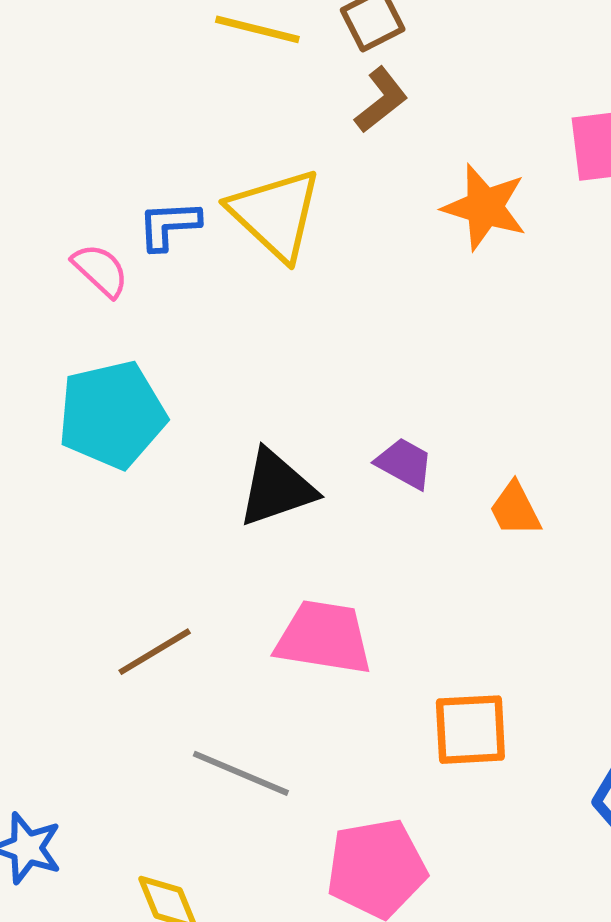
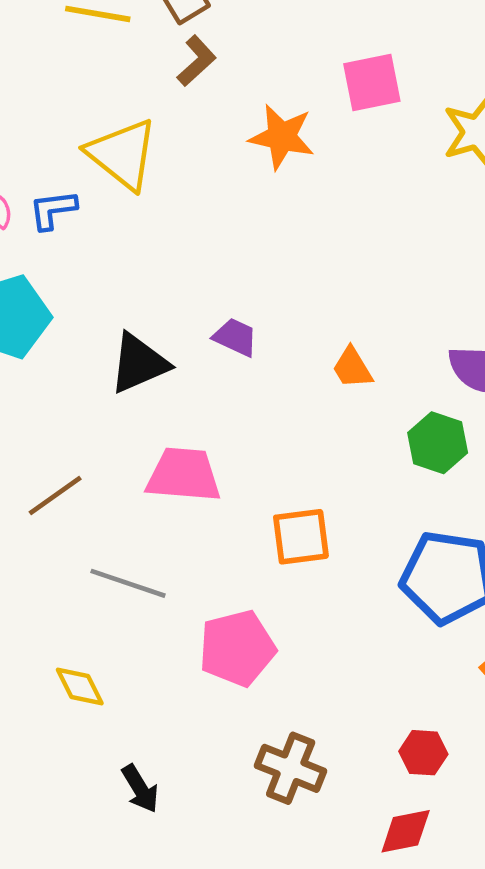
blue L-shape: (169, 225) -> (53, 210), moved
orange trapezoid: (515, 509) -> (352, 368), moved

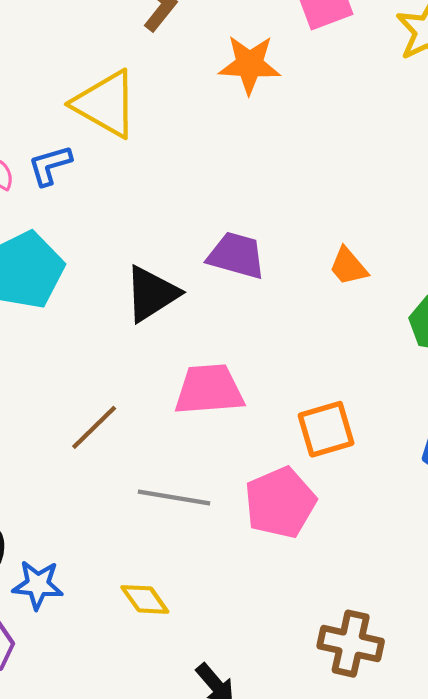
purple trapezoid: (235, 337) -> (236, 255), size x1.4
pink pentagon: (237, 648) -> (280, 503), moved

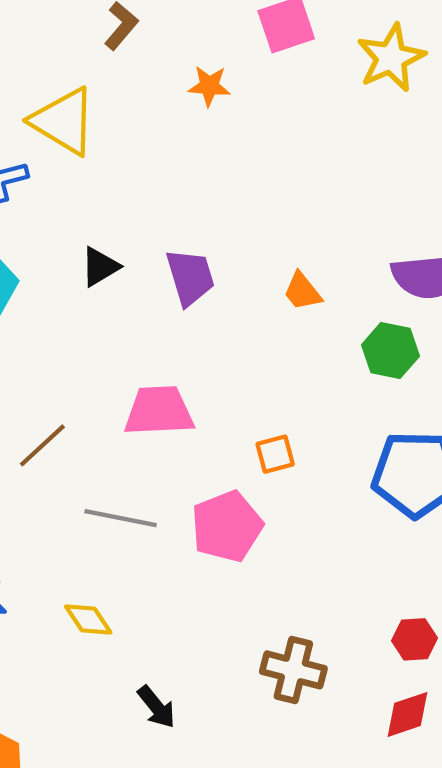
orange star: (250, 64) -> (209, 86), size x0.7
purple trapezoid: (236, 255) -> (190, 277), turned 56
black triangle: (152, 294) -> (100, 267), moved, size x0.7
orange square: (326, 429) -> (275, 454), size x0.7

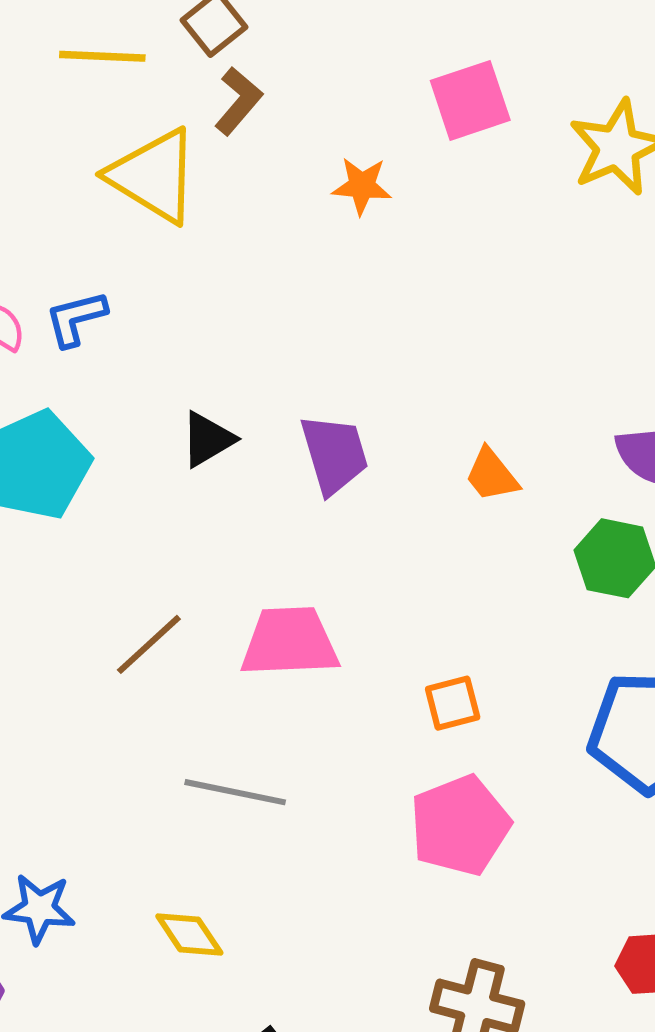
yellow triangle: (64, 121) -> (154, 176), moved
brown line: (42, 445) -> (149, 644), moved
pink pentagon: (227, 526) -> (460, 825), moved

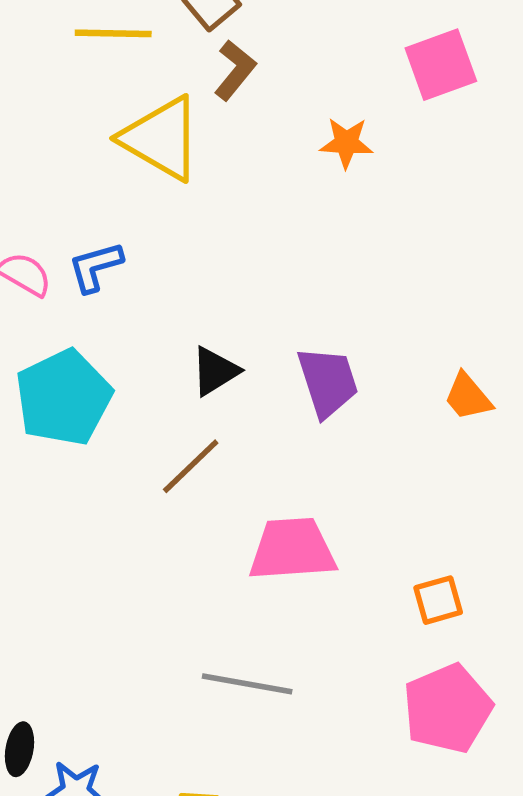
brown line: (149, 644) -> (191, 466), moved

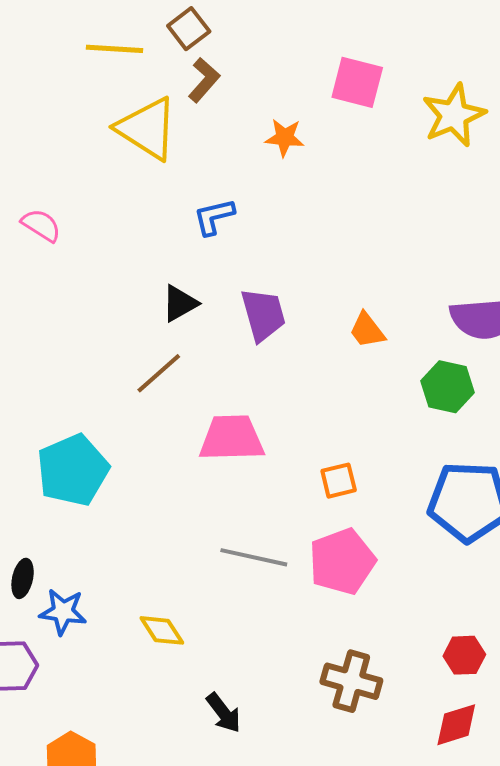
pink square: (441, 65) -> (357, 82), turned 32
blue L-shape: (95, 267) -> (214, 217), moved
cyan pentagon: (64, 398) -> (73, 470), moved
gray line: (247, 684) -> (254, 557), moved

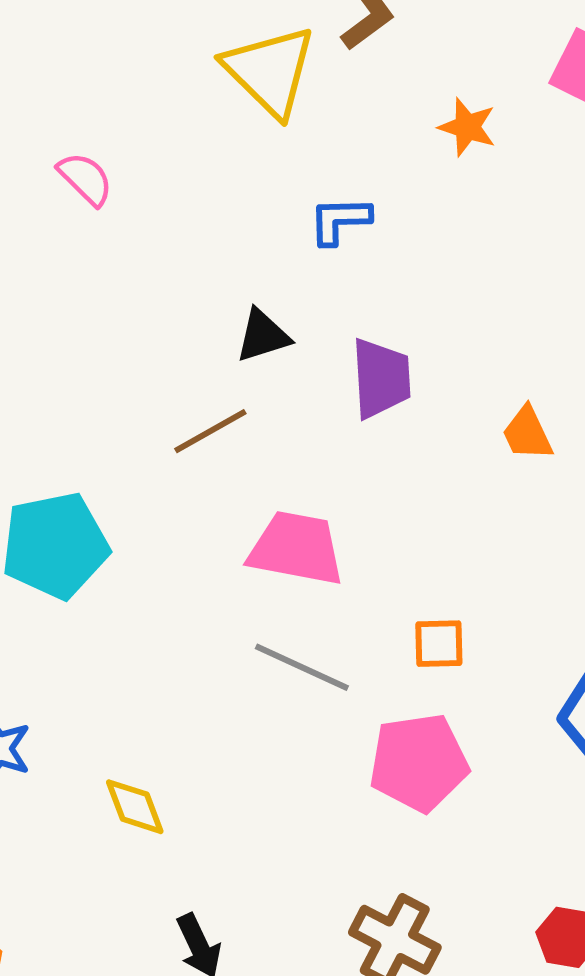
gray line: (254, 557) -> (302, 667), moved

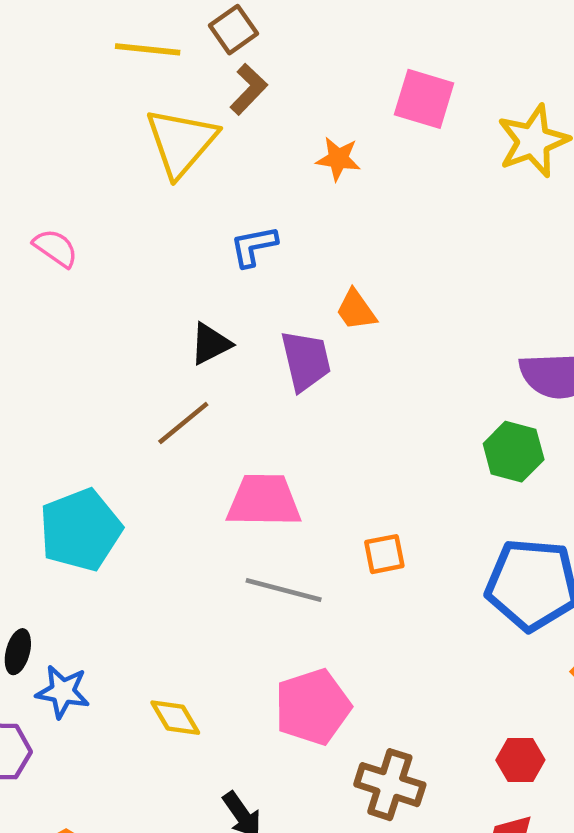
yellow triangle: (270, 71) -> (181, 142), turned 36
orange trapezoid: (527, 433) -> (356, 310), moved
pink pentagon: (419, 763) -> (313, 707), moved

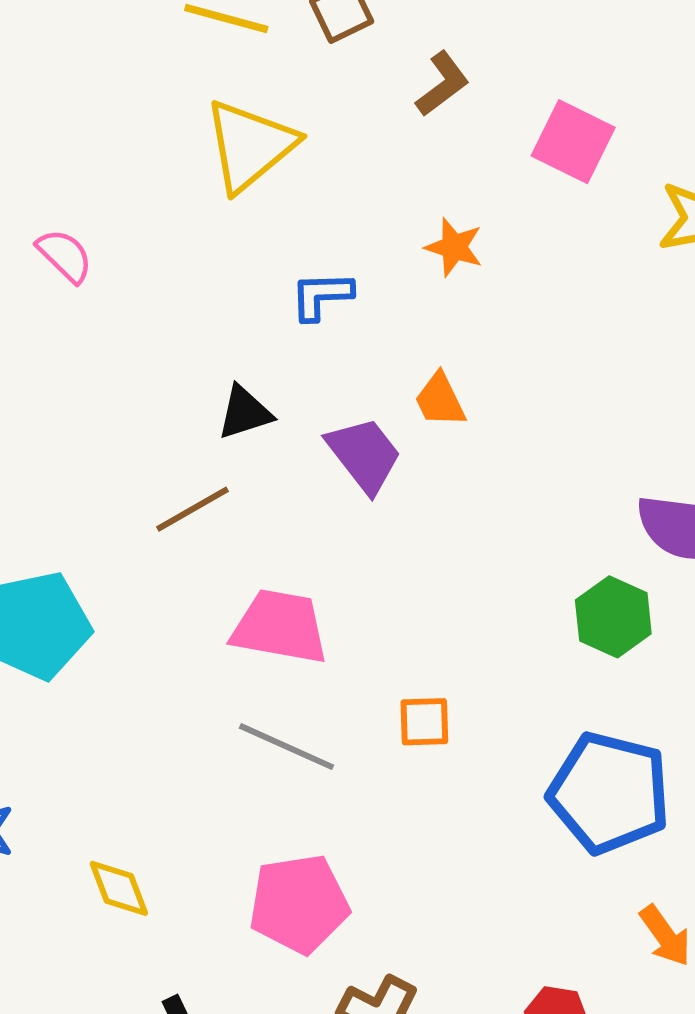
brown L-shape: (249, 89) -> (442, 84), moved
orange star: (338, 159) -> (454, 247), moved
purple trapezoid: (306, 361) -> (364, 455), turned -34

